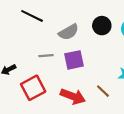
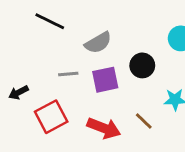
black circle: (102, 26) -> (142, 65), moved

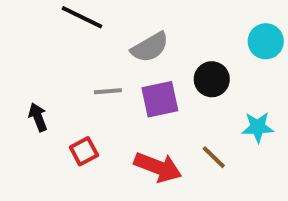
black arrow: (18, 93) -> (38, 117), turned 96
red square: (51, 117) -> (84, 151), size x0.6

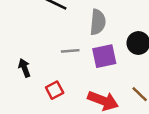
gray semicircle: (150, 47) -> (98, 22), turned -55

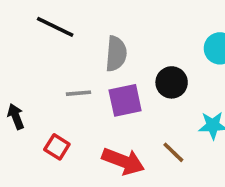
red square: (55, 90) -> (57, 147), turned -30

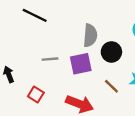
gray semicircle: (116, 54) -> (90, 35), moved
brown line: (173, 152) -> (111, 86), moved

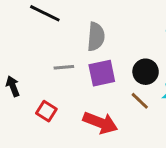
gray semicircle: (90, 35) -> (96, 37), moved
black circle: (111, 52) -> (146, 72), moved

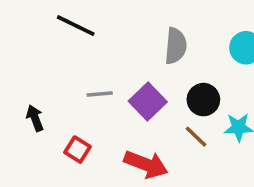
gray semicircle: (96, 37) -> (176, 46), moved
purple square: (102, 73) -> (148, 101), turned -32

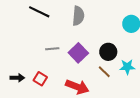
gray semicircle: (176, 46) -> (78, 16), moved
black arrow: (35, 118) -> (17, 78), moved, turned 112

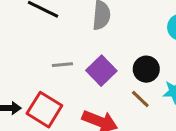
red square: (40, 79) -> (44, 110), size x1.6

